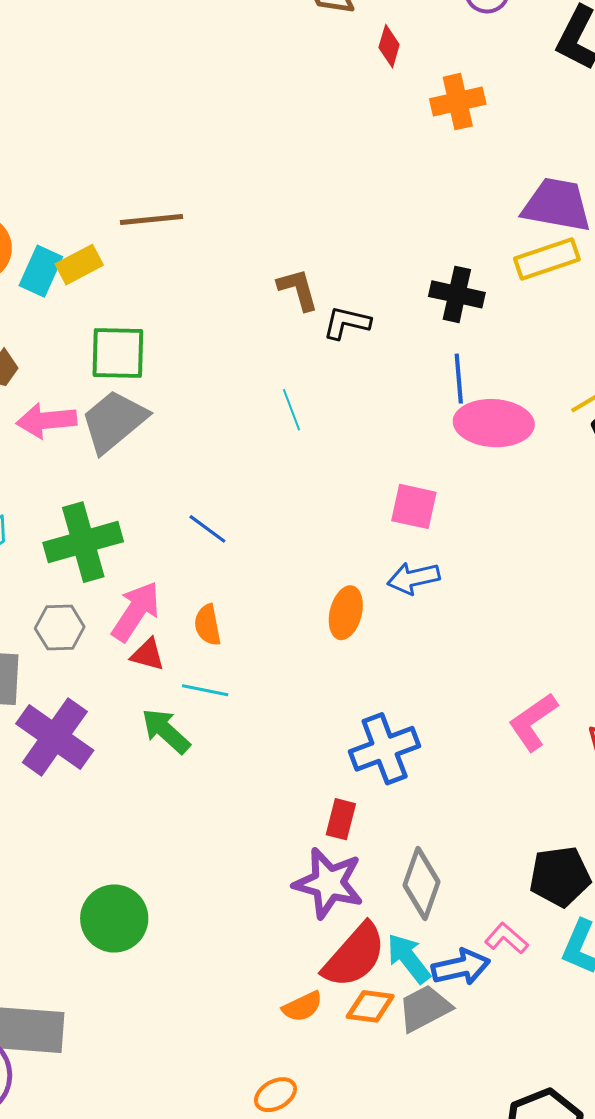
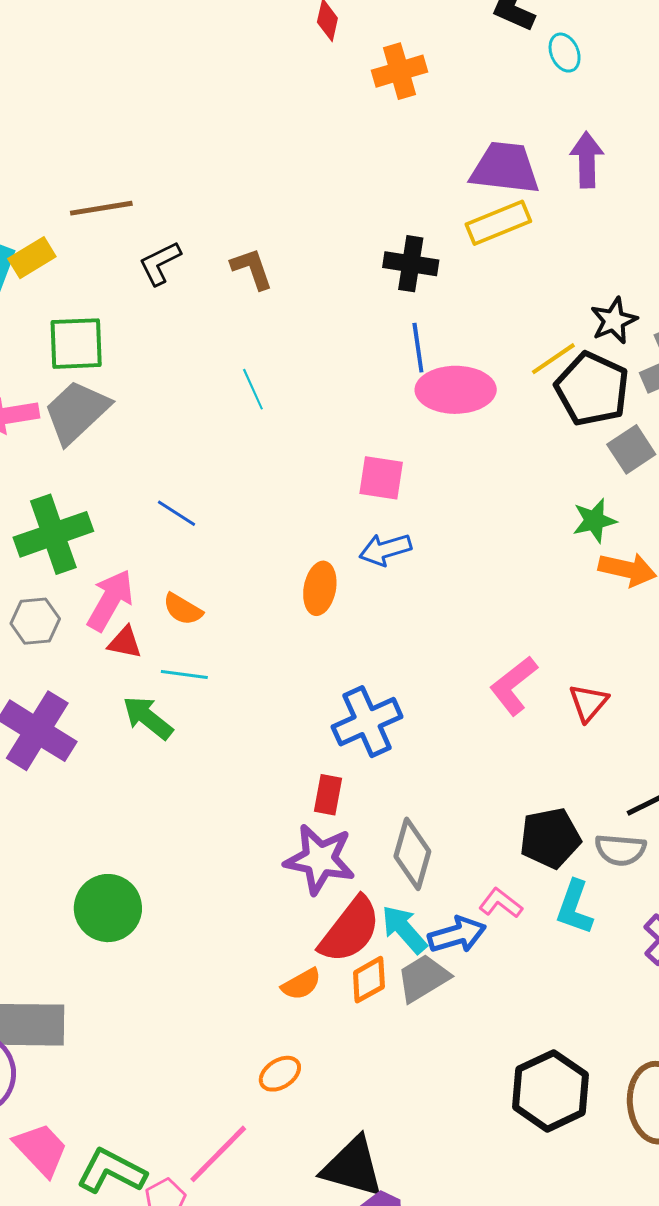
black L-shape: (347, 323) -> (160, 263), moved, turned -36
orange semicircle: (208, 625) -> (183, 609), turned -45
orange diamond: (370, 1006) -> (369, 980), turned -33

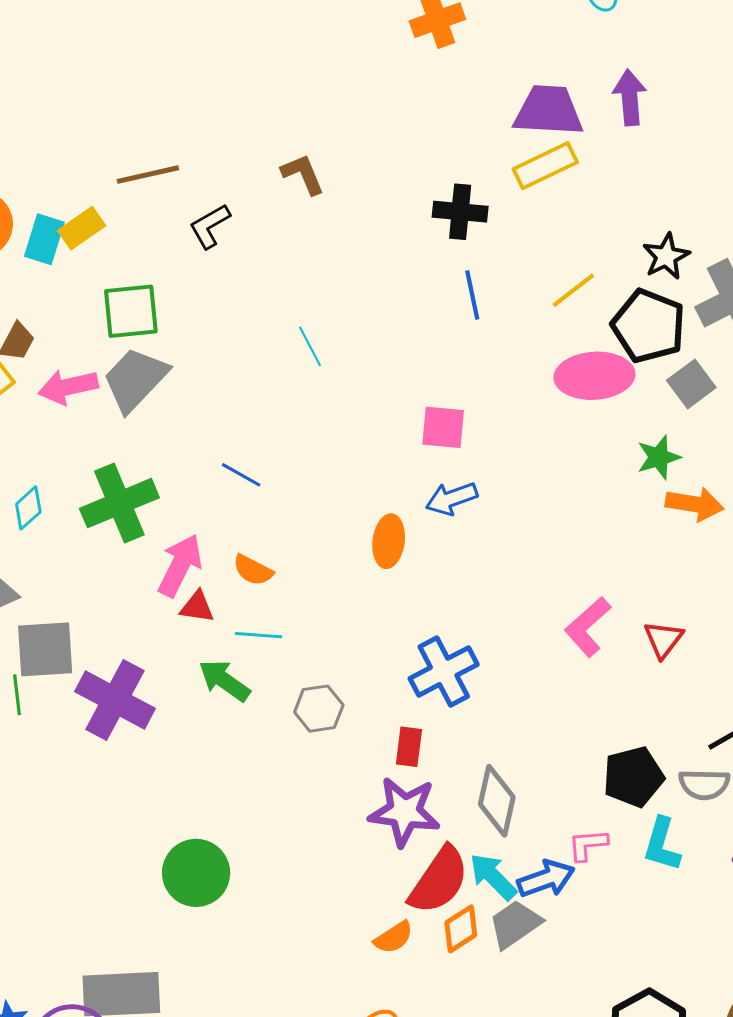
brown L-shape: (252, 269) -> (303, 174), moved
yellow line: (553, 359) -> (573, 290), moved
pink ellipse: (456, 390) -> (594, 376), moved
gray hexagon: (35, 621) -> (319, 709), moved
pink L-shape: (501, 903) -> (588, 845), turned -39

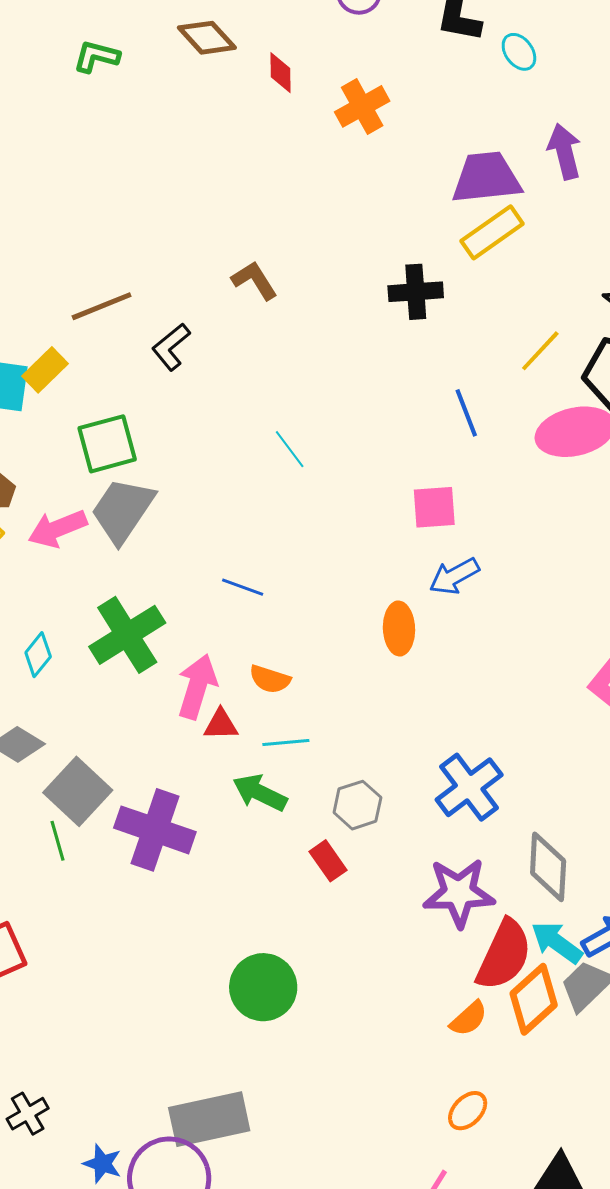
blue line: (472, 295) -> (466, 413), moved
gray square: (45, 649) -> (78, 791), turned -34
blue cross: (444, 671) -> (469, 787), moved
red rectangle: (409, 747) -> (328, 861), moved, turned -33
orange diamond: (461, 929) -> (534, 999), size x1.4

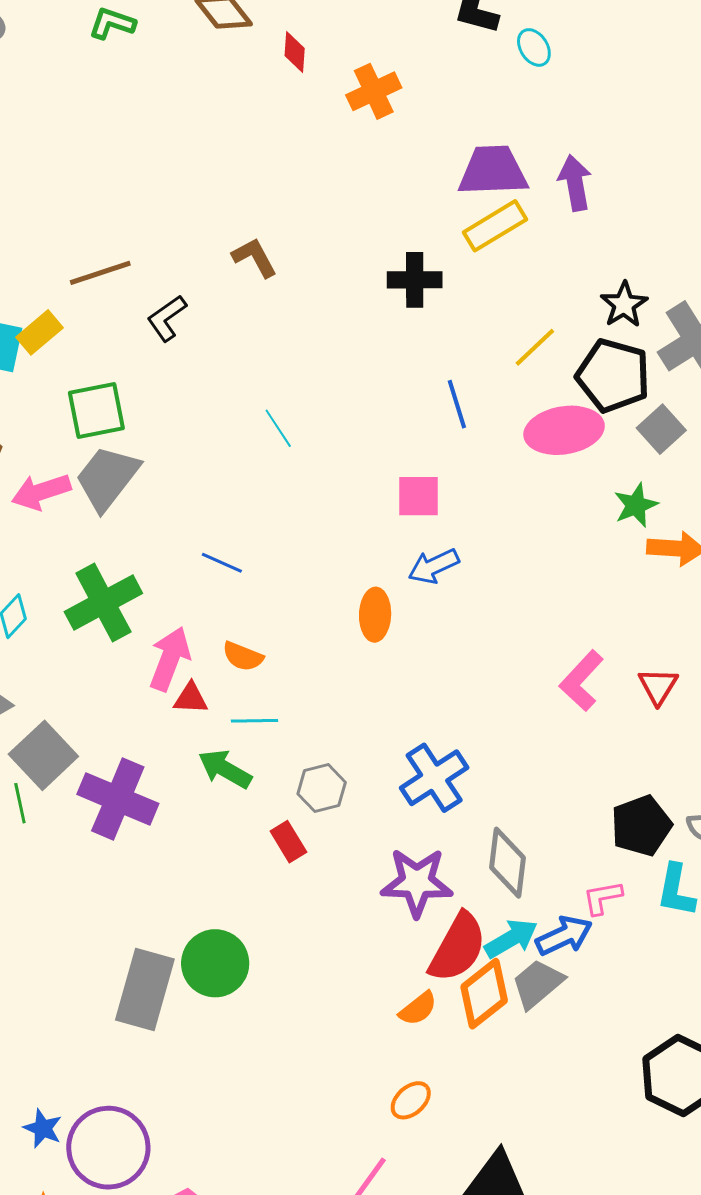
purple arrow: (564, 151) -> (575, 183), moved
cyan arrow: (557, 942) -> (511, 939), turned 110
gray rectangle: (209, 1119) -> (145, 990), moved, turned -66

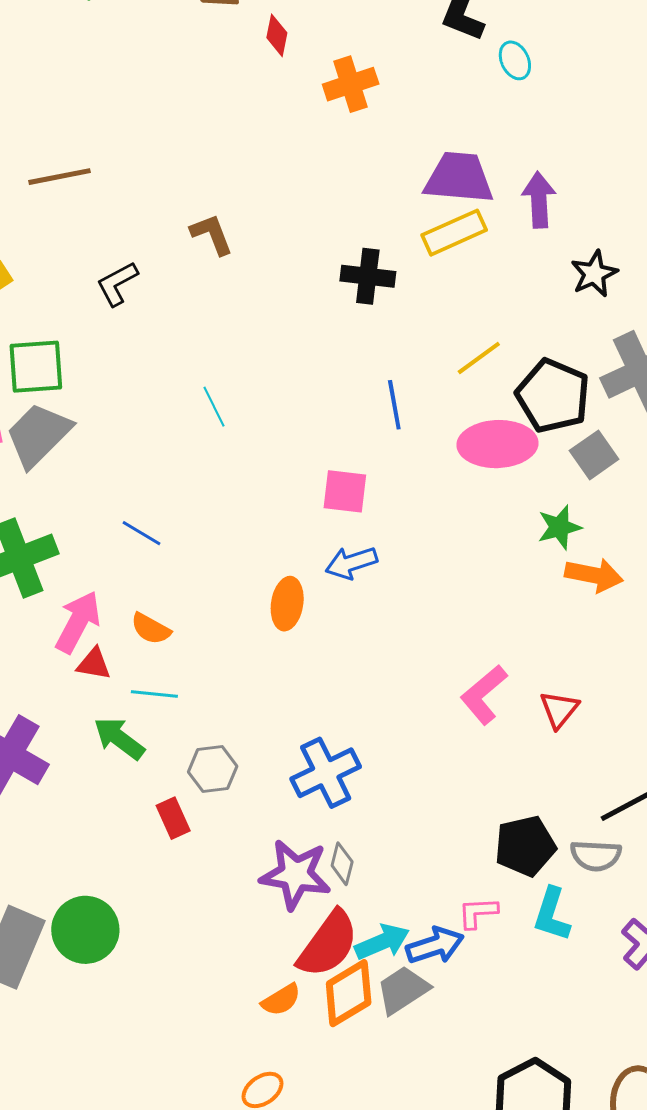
brown line: (100, 273) -> (59, 177), moved
black star: (624, 305) -> (594, 274), moved
gray diamond: (508, 863) -> (342, 864), moved, size x0.6

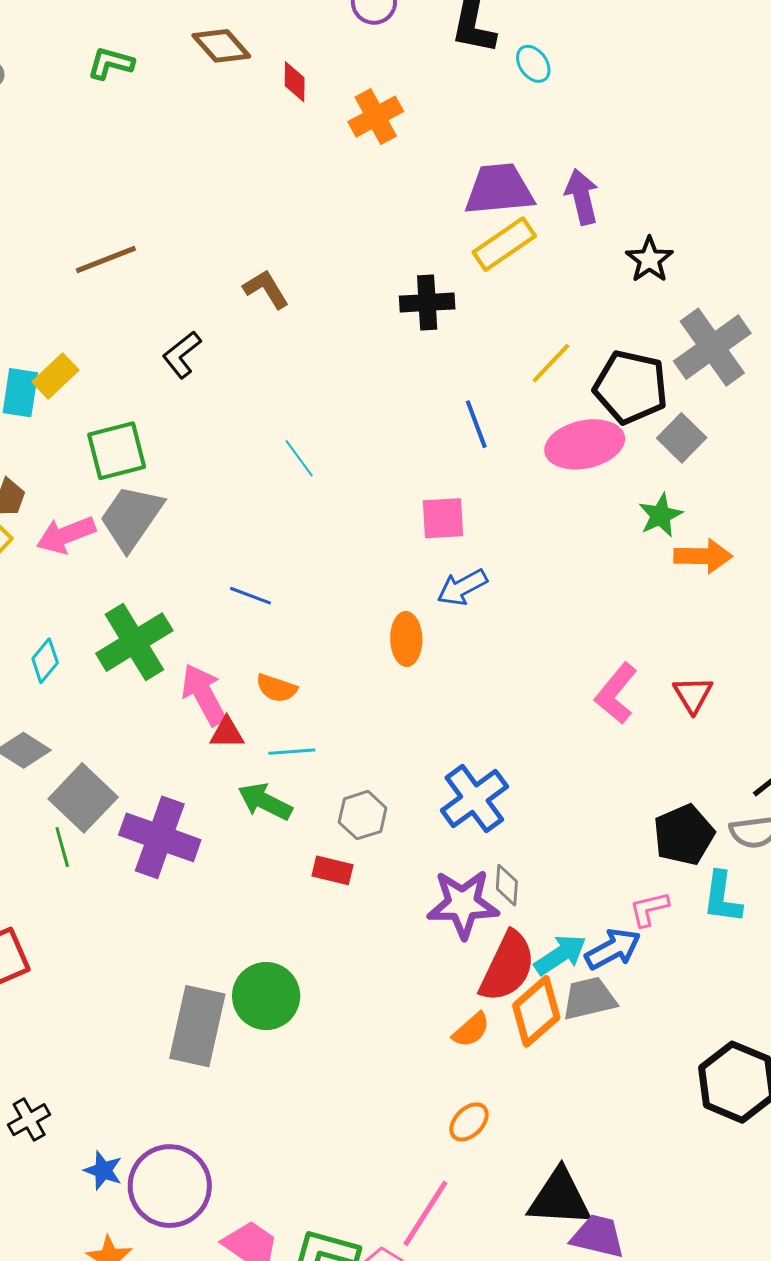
pink arrow: (78, 622) -> (204, 695), turned -46
red rectangle: (173, 818) -> (332, 870), turned -42
gray trapezoid: (403, 990) -> (589, 998), turned 30

